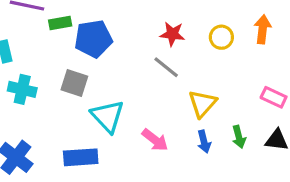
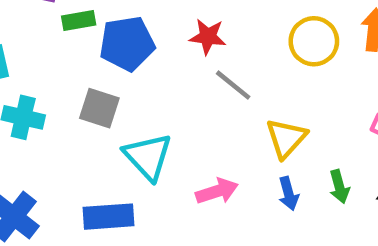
red star: (172, 34) -> (208, 37), moved
yellow circle: (221, 37) -> (314, 41), size x1.4
pink arrow: (155, 140) -> (217, 191), turned -56

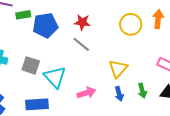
gray line: (233, 85) -> (81, 44), moved
gray square: (99, 108) -> (31, 65), moved

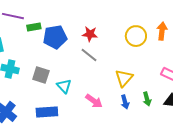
cyan triangle: (55, 77) -> (64, 86), size x0.7
pink arrow: (86, 93) -> (94, 101), turned 54

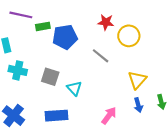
red star: (90, 34) -> (106, 22), moved
yellow circle: (136, 36) -> (129, 36), moved
pink arrow: (94, 101) -> (109, 116), moved, turned -90

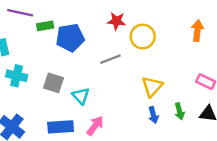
gray line: (101, 56) -> (111, 59), turned -60
pink arrow: (109, 116) -> (95, 126), moved

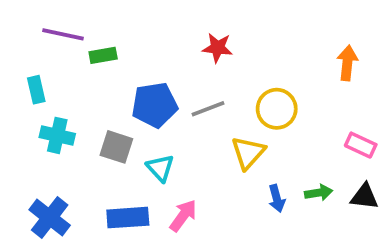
yellow circle: (143, 36) -> (277, 109), moved
blue pentagon: (70, 38) -> (155, 105), moved
yellow triangle: (152, 86) -> (248, 153), moved
green arrow: (180, 111) -> (319, 193), turned -84

